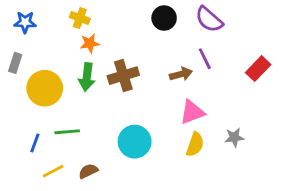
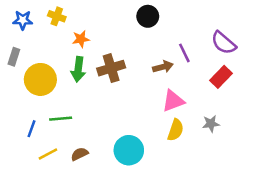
yellow cross: (80, 18) -> (57, 16), moved
purple semicircle: (209, 19) -> (224, 43), moved
red rectangle: (258, 69) -> (221, 77), moved
cyan circle: (135, 142) -> (129, 150), moved

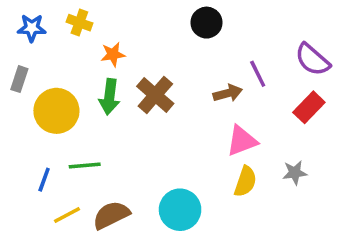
brown cross: (111, 68) -> (155, 95), turned -32
brown semicircle: (80, 154) -> (111, 215), size x1.5

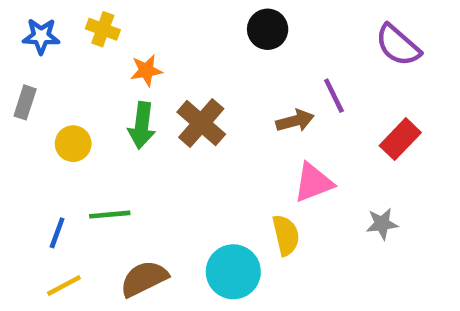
purple semicircle: (312, 60) -> (398, 45), moved
yellow circle: (56, 111) -> (73, 144), size x0.6
yellow semicircle: (245, 181) -> (286, 235), moved, turned -32
yellow line: (67, 215) -> (64, 285), moved

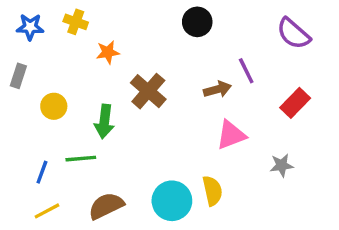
green arrow: (142, 125) -> (104, 121), moved
yellow semicircle: (286, 235) -> (212, 191), moved

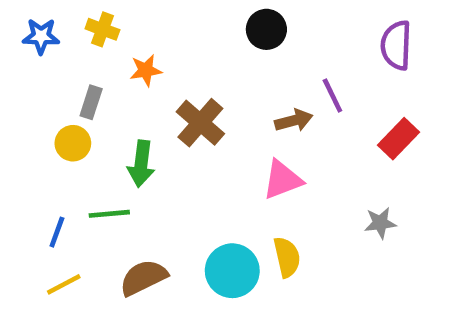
purple semicircle: (293, 34) -> (396, 45), turned 51
gray rectangle: (18, 76) -> (91, 102), moved
pink triangle: (231, 135) -> (282, 180), moved

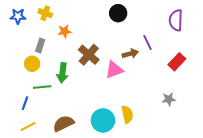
pink triangle: (282, 180) -> (114, 70), moved
green line: (109, 214) -> (42, 87), moved

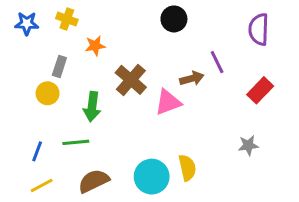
green line: (42, 87) -> (76, 142), moved

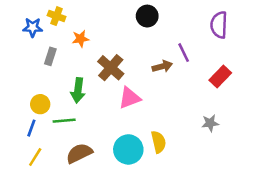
blue star: (27, 23) -> (33, 27), moved
yellow circle: (48, 93) -> (40, 104), moved
pink triangle: (168, 102) -> (130, 98), moved
yellow line: (42, 185) -> (35, 157), turned -30

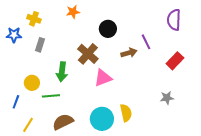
yellow cross: (57, 16) -> (34, 19), moved
black circle: (147, 16) -> (108, 29), moved
blue star: (33, 27) -> (14, 35), moved
orange star: (80, 39) -> (73, 12), moved
blue line: (31, 128) -> (16, 102), moved

